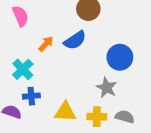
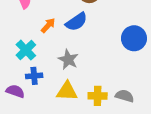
blue circle: (120, 57) -> (134, 38), moved
gray star: (107, 88) -> (68, 59), moved

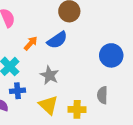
yellow triangle: (67, 91) -> (48, 105), turned 40
gray semicircle: (125, 96) -> (102, 95), moved, turned -105

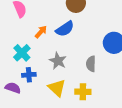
gray semicircle: (102, 95) -> (91, 64), moved

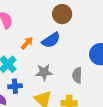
gray star: (58, 61) -> (44, 72), turned -30

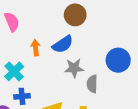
orange arrow: (27, 43) -> (36, 48), turned -48
gray star: (44, 72) -> (74, 68), moved

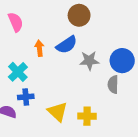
gray star: (74, 68) -> (89, 61), moved
gray semicircle: (92, 84) -> (113, 84), moved

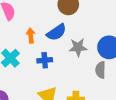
blue cross: (26, 97) -> (45, 60), moved

